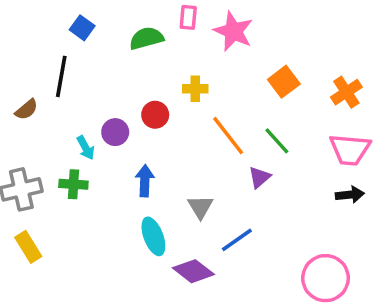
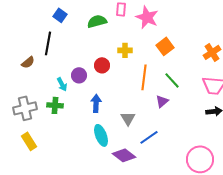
orange square: (284, 82) -> (165, 46), moved
orange line: (228, 136) -> (144, 77), turned 45

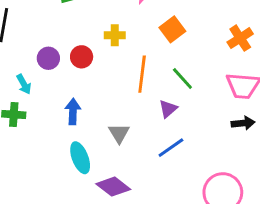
purple circle: (79, 75) -> (48, 58), moved
blue line: (149, 137) -> (171, 148), moved

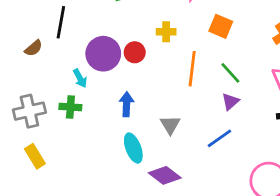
orange square: (172, 29) -> (221, 26), turned -30
purple circle: (48, 58) -> (103, 54), size x1.6
purple triangle: (168, 109) -> (230, 102), moved

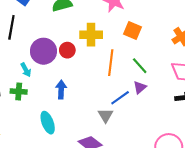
yellow cross: (166, 32) -> (91, 35), size x1.5
gray triangle: (170, 125) -> (106, 115), moved
blue line: (219, 138) -> (120, 98), moved
cyan ellipse: (133, 148) -> (48, 123), moved

